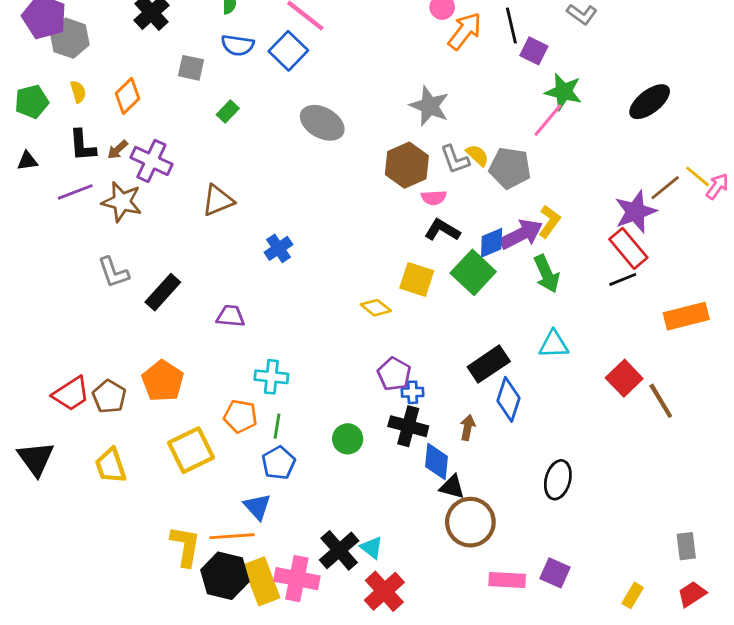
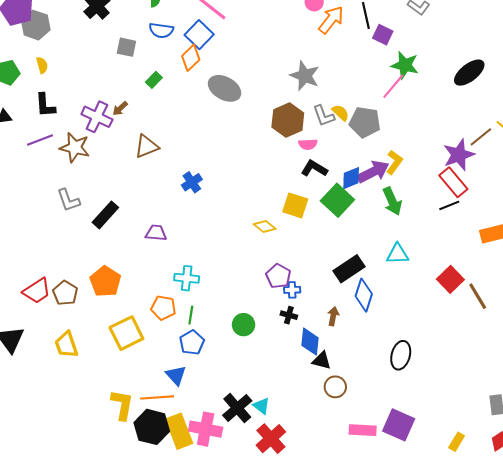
orange diamond: (128, 96) -> (191, 58), moved
brown arrow: (118, 150) -> (120, 108), moved
black cross: (408, 426) -> (289, 315), size x0.6
brown circle: (470, 522) -> (335, 387), size x0.6
purple square: (555, 573) -> (399, 425), size x1.4

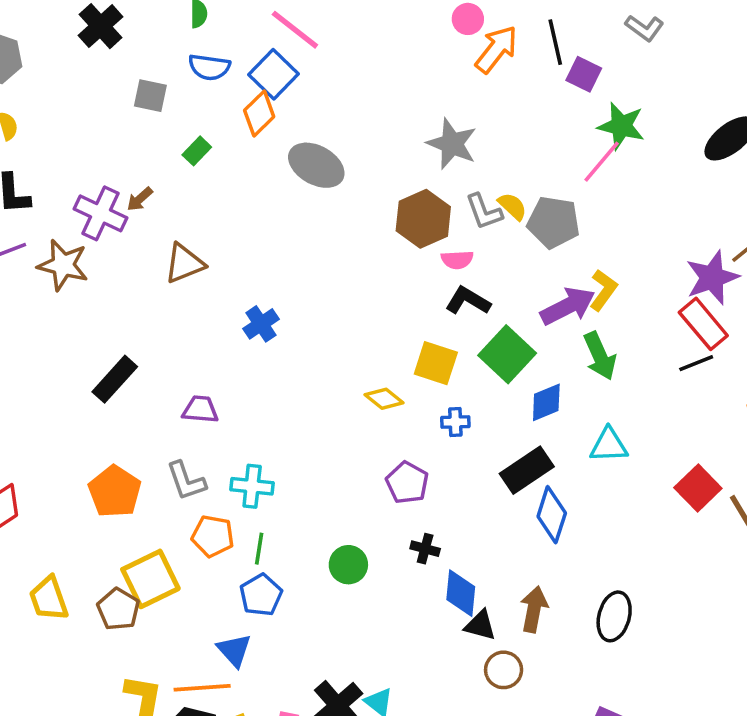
blue diamond: (351, 178) -> (546, 402), moved
gray L-shape: (68, 200) -> (186, 481), moved
blue cross: (292, 290) -> (455, 422), moved
brown pentagon: (65, 293) -> (118, 609), moved
brown arrow: (333, 316) -> (534, 609), moved, size x1.4

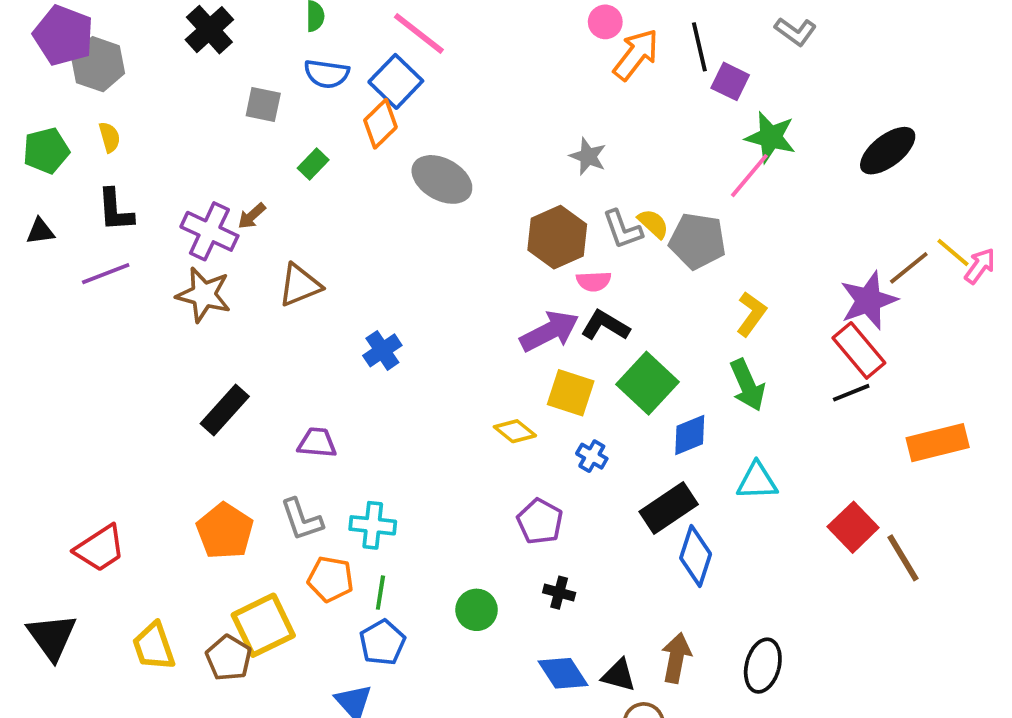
gray star: (452, 144) -> (588, 156), size x0.7
brown star: (63, 265) -> (204, 295), moved
purple arrow: (568, 306) -> (550, 331), moved
blue cross: (455, 422) -> (592, 456), turned 32
blue diamond: (461, 593) -> (563, 673), moved, turned -39

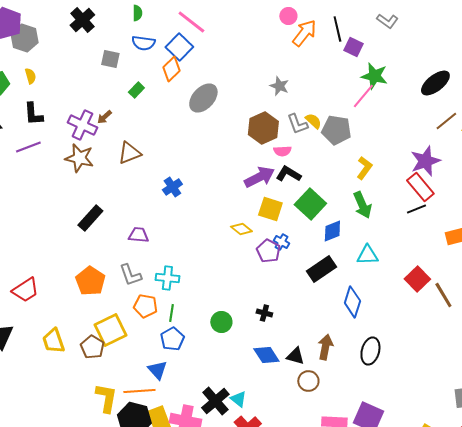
gray ellipse: (442, 179) -> (203, 98), turned -76
brown line: (909, 268) -> (446, 121), moved
purple pentagon: (540, 521) -> (268, 251), moved
blue diamond: (696, 556) -> (352, 302), moved

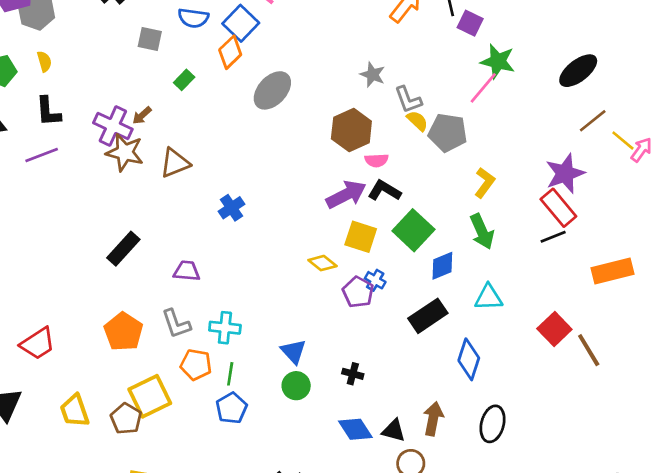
gray L-shape: (297, 124) -> (408, 100), moved
brown star: (79, 158) -> (125, 152), moved
blue triangle: (157, 370) -> (293, 351), moved

